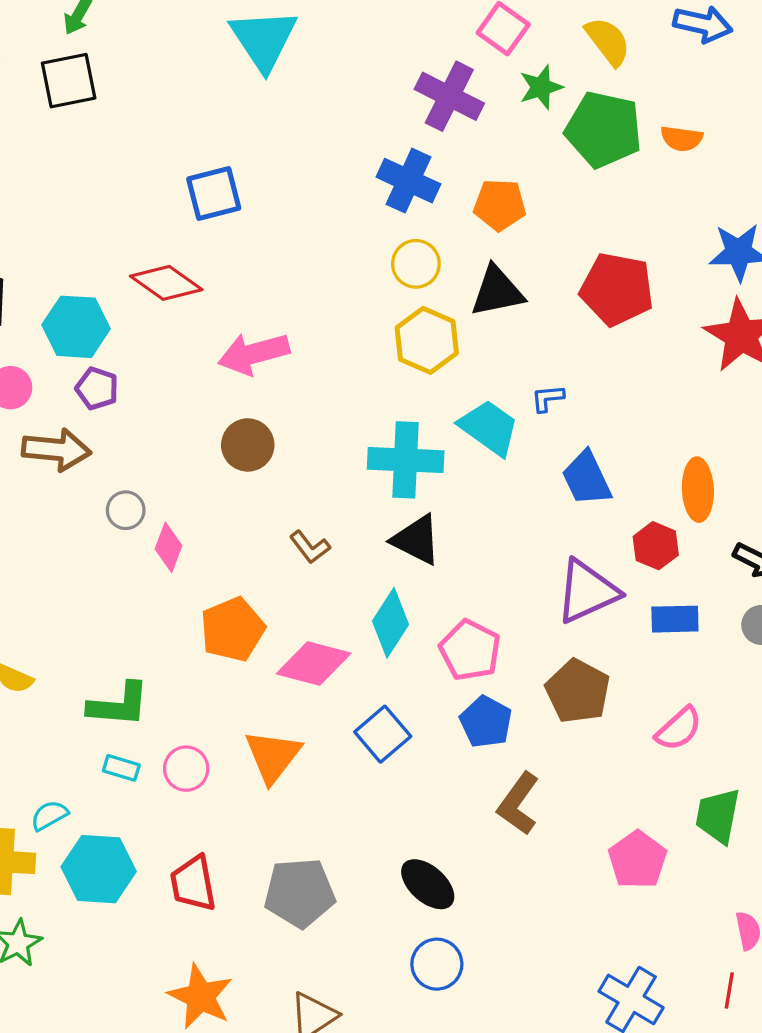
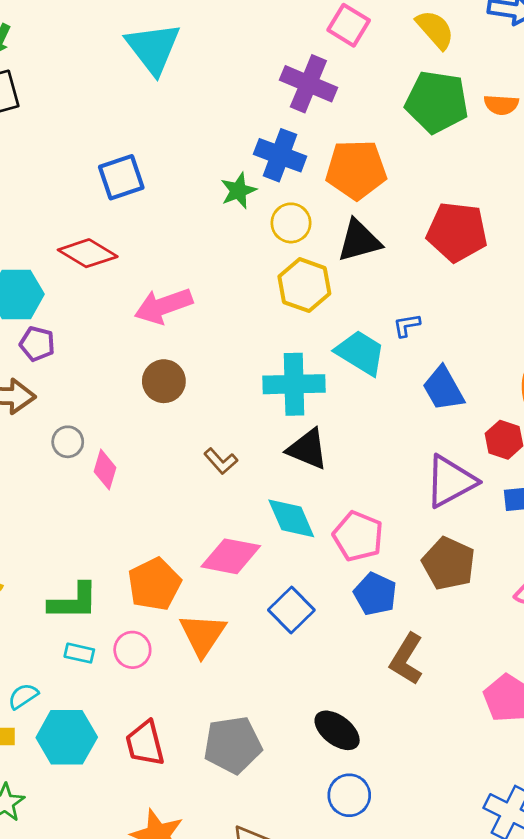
green star: (541, 87) -> (238, 191), moved
orange pentagon: (500, 205) -> (356, 170), size x1.4
cyan diamond: (391, 623) -> (291, 518), turned -52
orange pentagon: (233, 629) -> (154, 584), moved

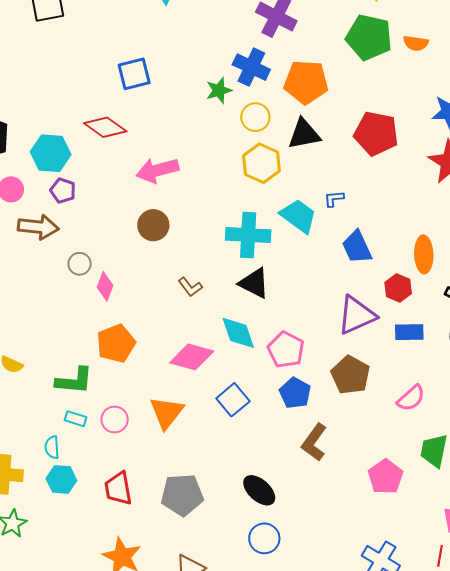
orange pentagon: (154, 584) -> (116, 344), moved
cyan semicircle: (23, 696) -> (52, 447), moved, turned -65
cyan hexagon: (67, 737) -> (61, 479), size x0.7

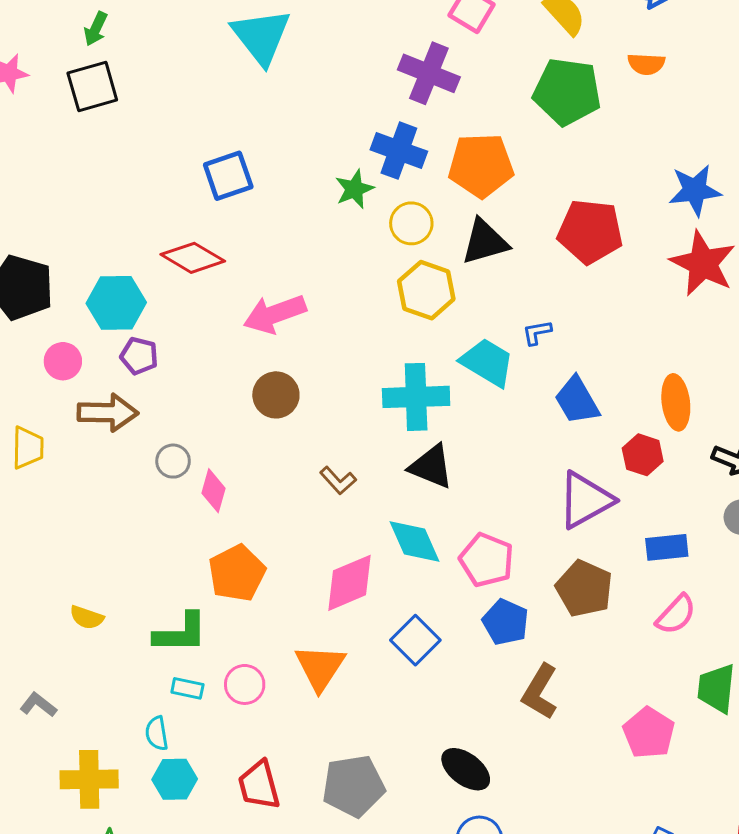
orange semicircle: (416, 43) -> (646, 64), moved
blue rectangle: (409, 332) -> (667, 547), moved
pink diamond: (192, 357) -> (350, 583), turned -33

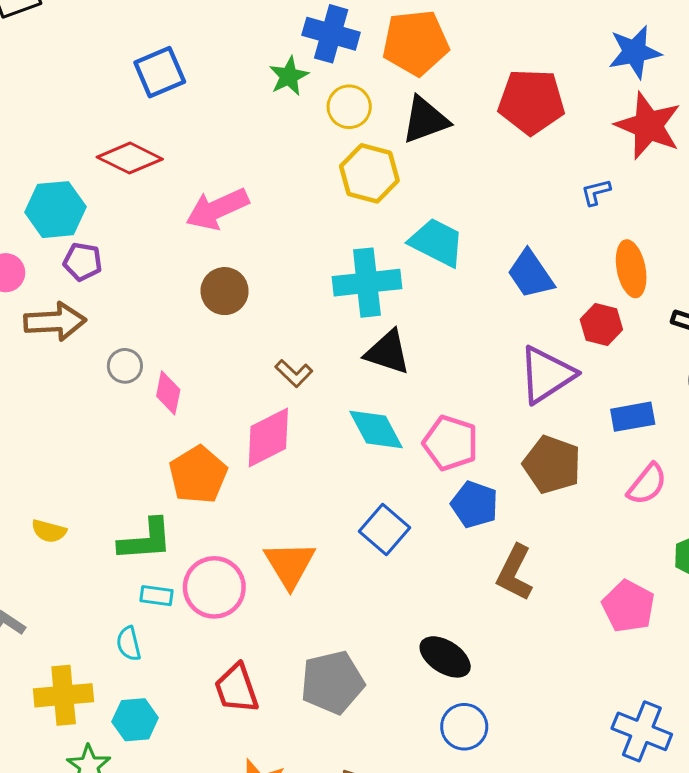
blue L-shape: (537, 332) -> (596, 192), moved
pink diamond: (350, 583) -> (268, 437), moved
pink circle: (245, 684) -> (214, 587), size x1.5
cyan hexagon: (175, 779) -> (135, 720), moved

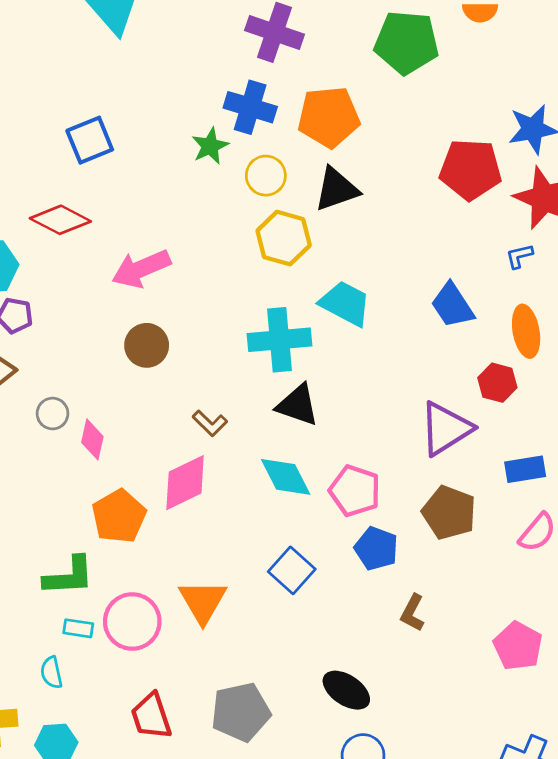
red pentagon: (531, 102) -> (470, 169), moved
blue L-shape: (596, 192) -> (519, 256), moved
blue trapezoid: (531, 274) -> (452, 305), moved
brown L-shape: (515, 573) -> (413, 613), size x0.7

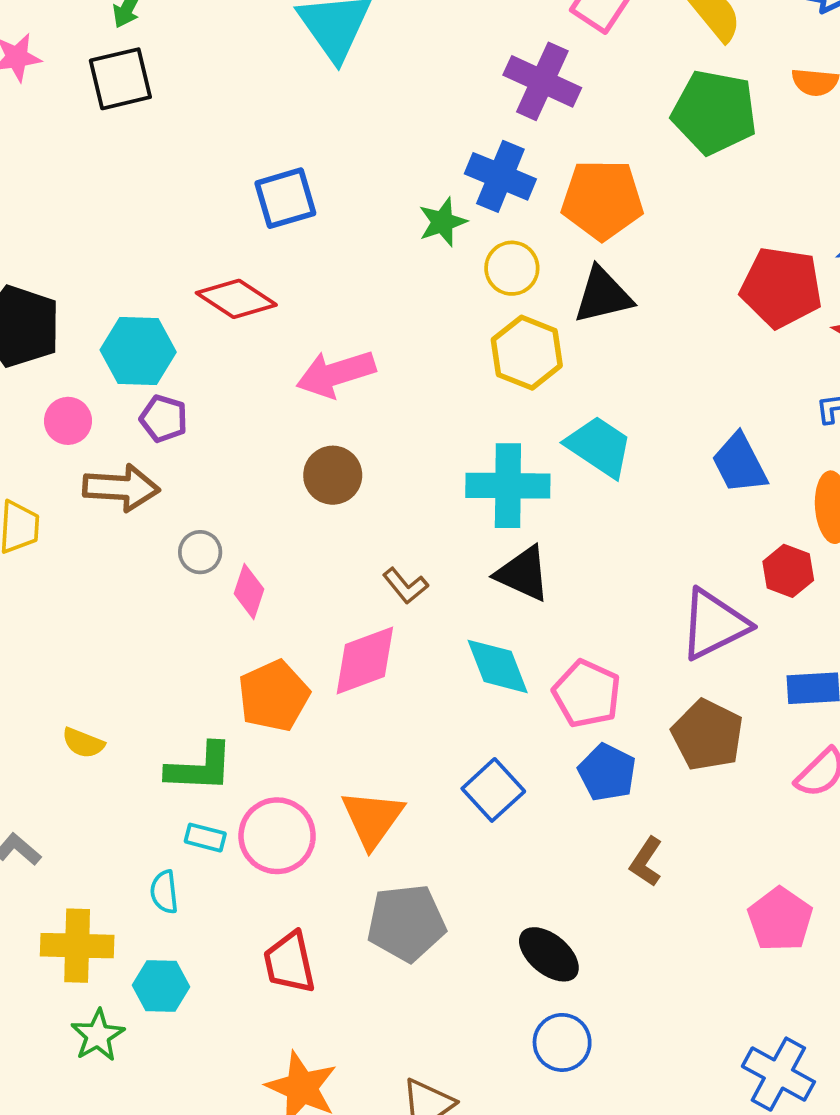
gray pentagon: (241, 712) -> (406, 923), moved

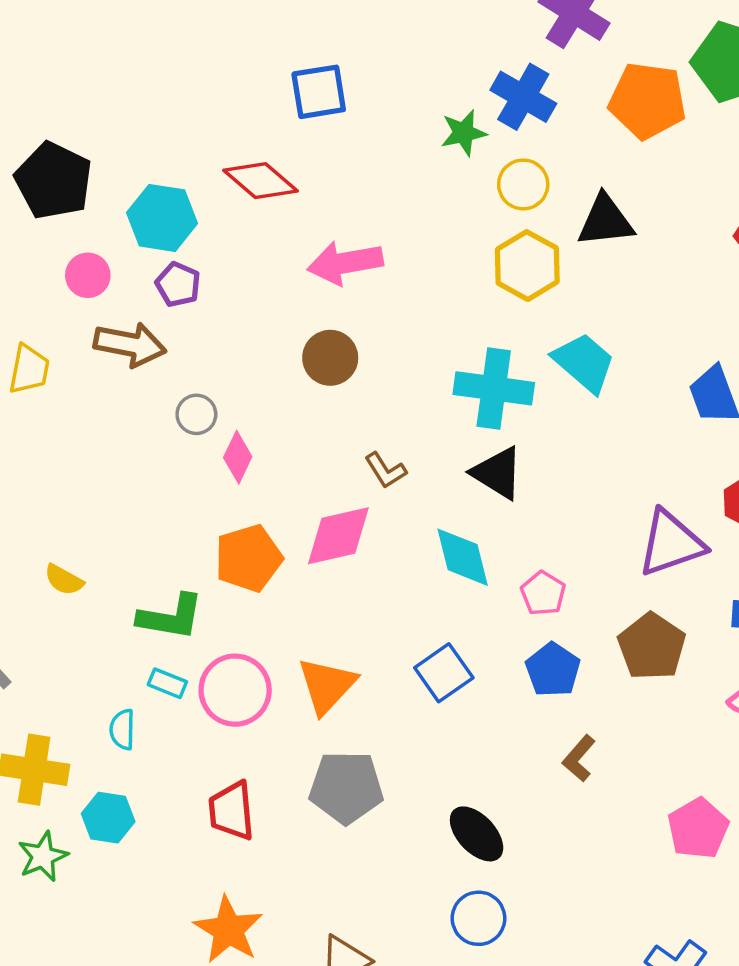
orange pentagon: (602, 200) -> (647, 101), moved
pink pentagon: (587, 694) -> (543, 593), size x0.7

